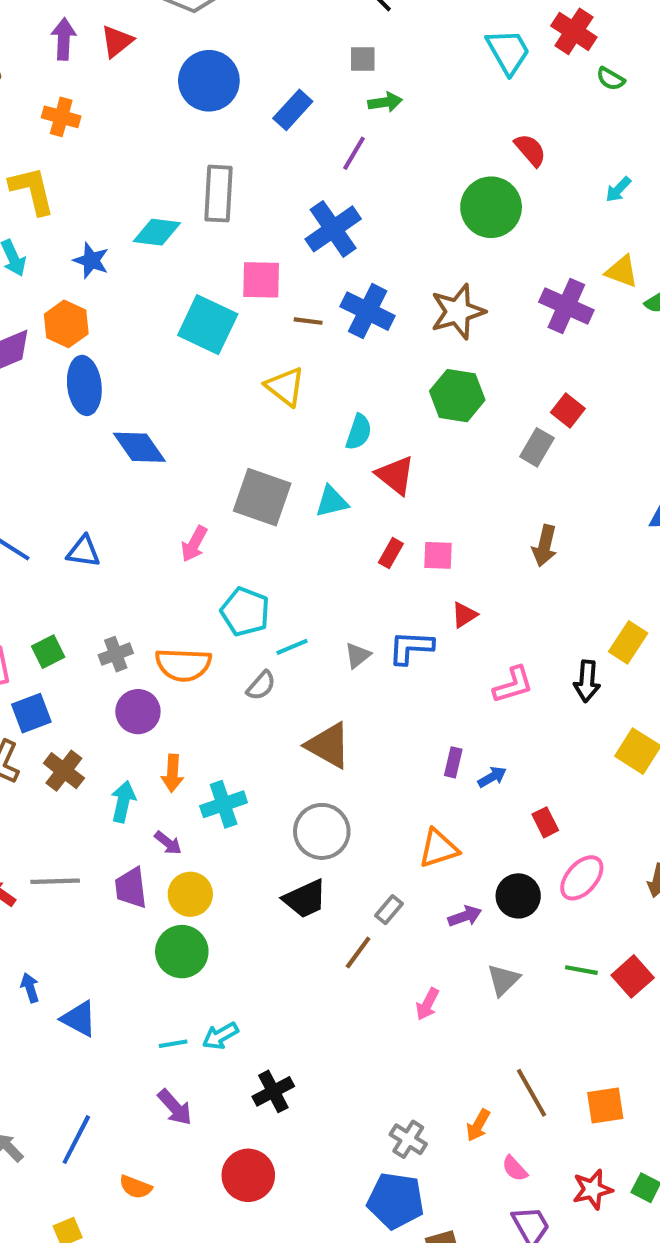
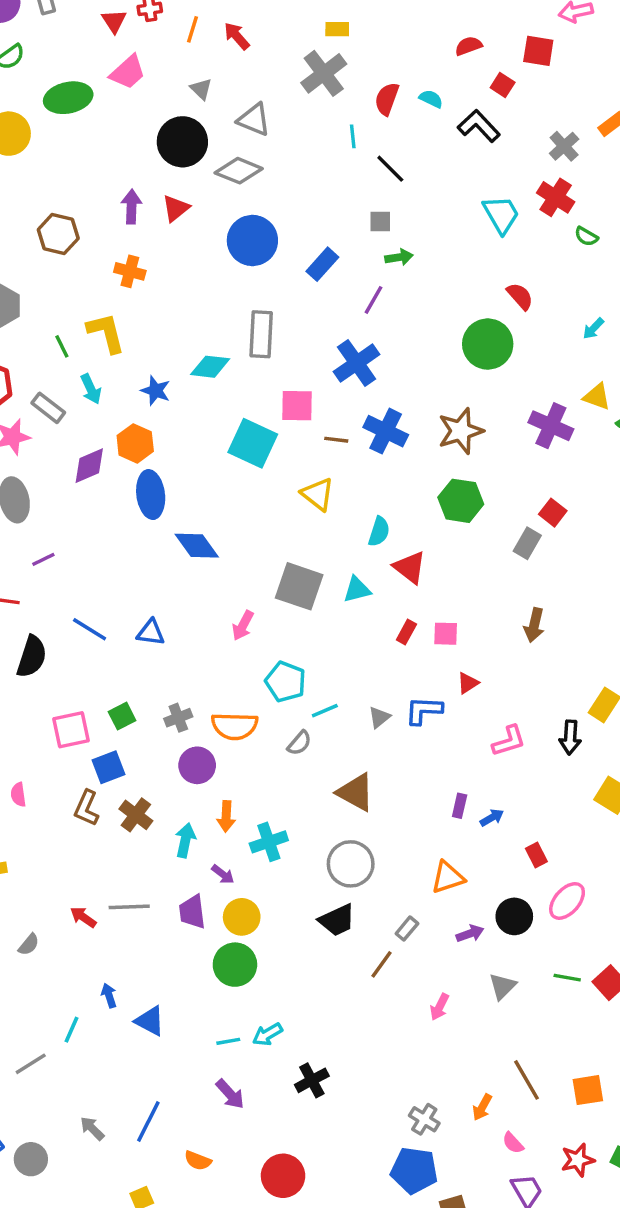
red circle: (248, 1175) -> (283, 1176), moved

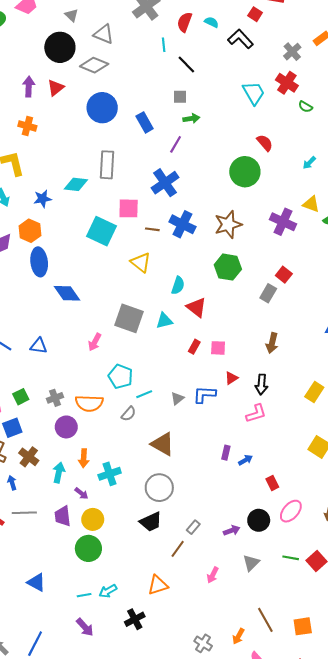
blue rectangle: (322, 264) -> (145, 122), turned -72
blue star: (156, 391) -> (43, 199), turned -30
black arrow: (570, 737) -> (261, 384), moved
orange triangle: (448, 877) -> (158, 585), moved
blue arrow: (109, 995) -> (12, 483), moved

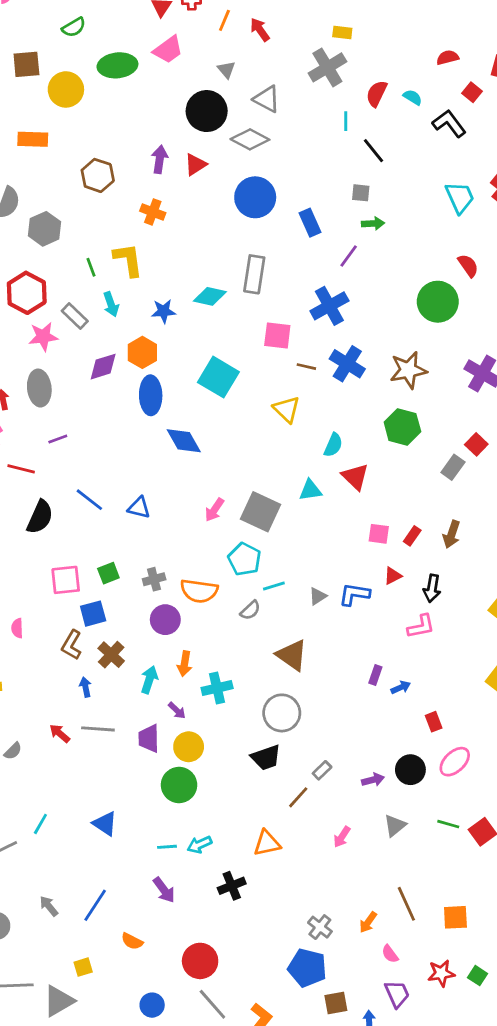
cyan square: (102, 231) -> (218, 377), moved
gray square: (129, 318) -> (261, 512), moved
red rectangle: (194, 347) -> (412, 536), moved

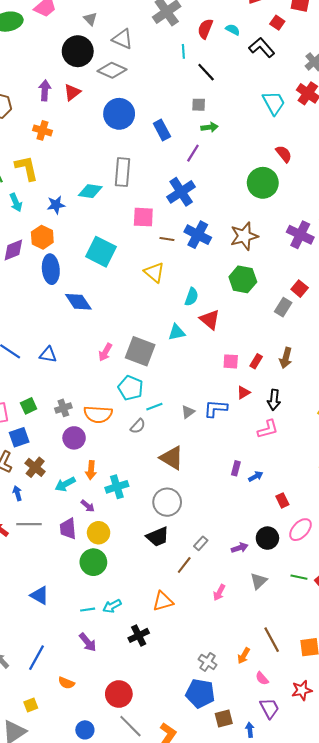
cyan arrow: (149, 680) -> (65, 484), turned -132

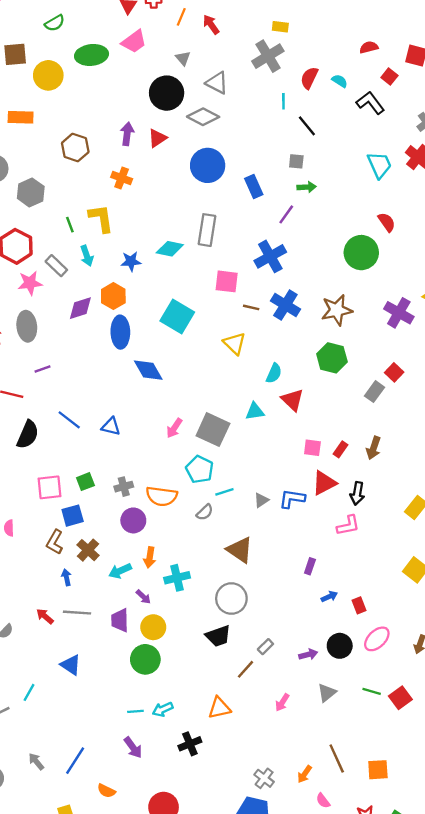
red triangle: (243, 393) -> (324, 483), size x1.6
blue arrow: (256, 476) -> (329, 597), moved
blue triangle: (39, 595) -> (71, 665), moved

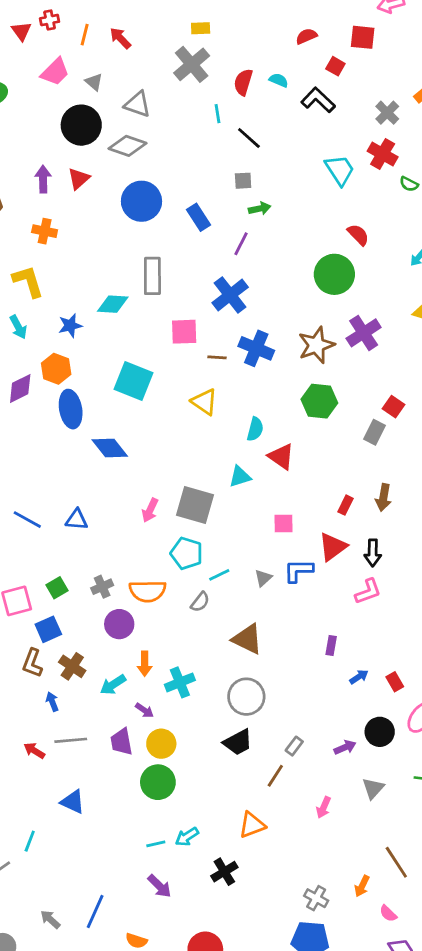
pink trapezoid: (134, 42) -> (55, 72), moved
purple cross: (399, 313) -> (364, 333), moved, turned 36
pink square: (312, 448) -> (284, 523), moved

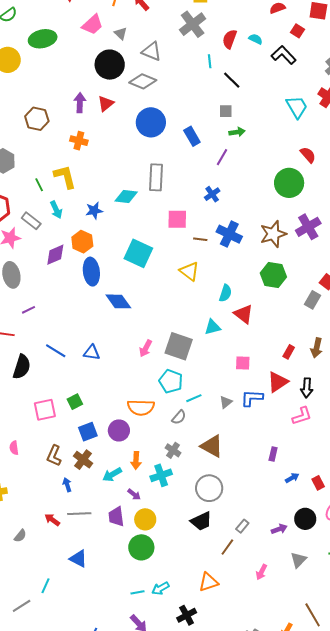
blue cross: (230, 295) -> (212, 194), size x0.6
gray cross: (102, 587) -> (173, 450), moved, turned -35
blue square: (48, 629) -> (88, 432), moved

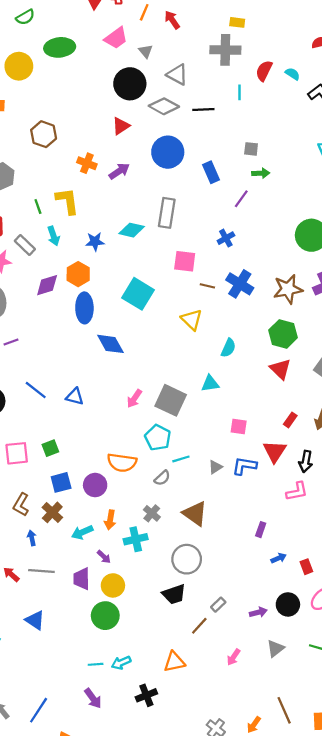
gray cross: (193, 24) -> (225, 50), turned 32
black line: (232, 80) -> (203, 109), moved, turned -54
purple arrow: (80, 103) -> (119, 171), moved, turned 48
red triangle: (244, 314) -> (280, 369), moved
red triangle: (278, 382) -> (275, 451), turned -30

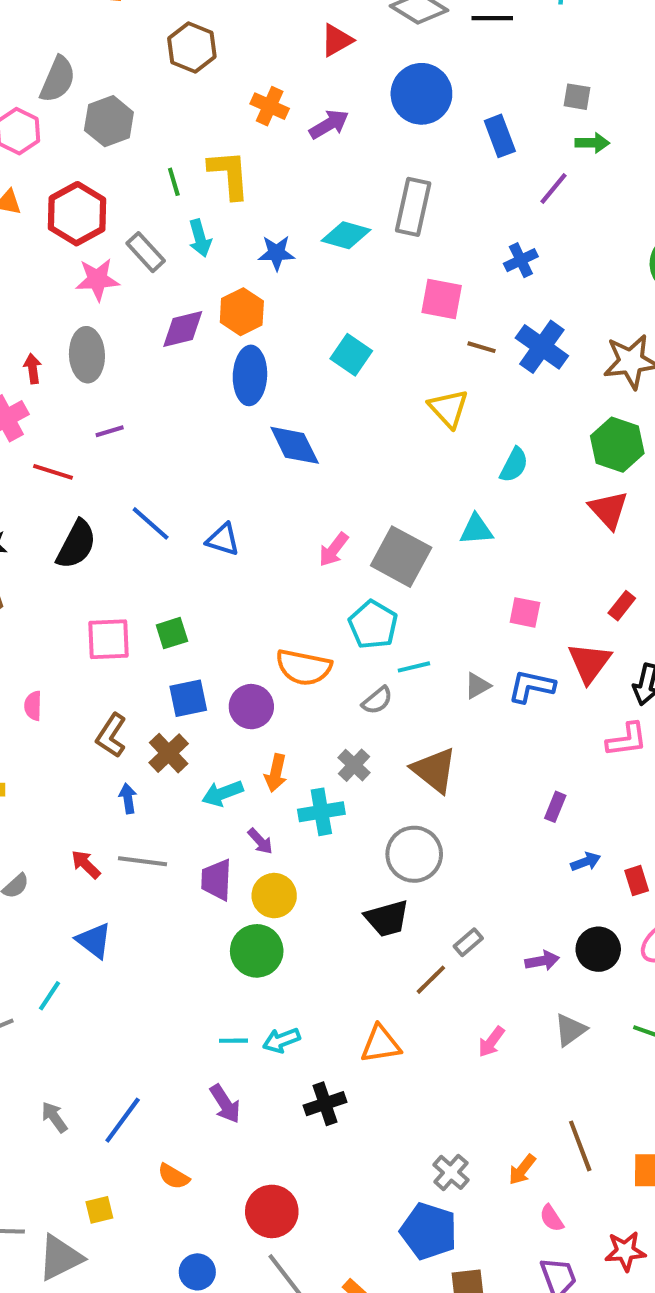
cyan square: (138, 294) -> (351, 355), size x0.7
blue triangle: (35, 620) -> (94, 941), moved

